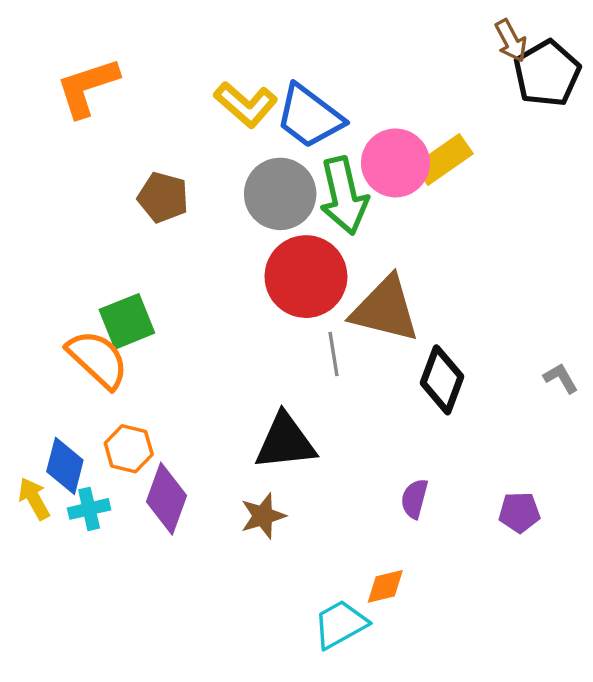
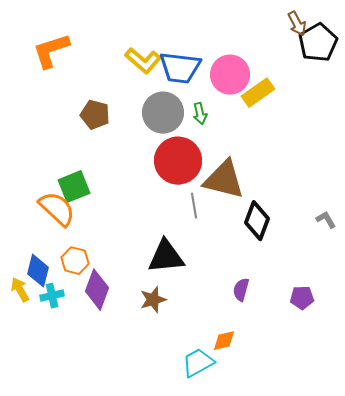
blue trapezoid: (309, 116) -> (180, 68), turned -30
pink circle: (395, 163) -> (230, 75), moved
green arrow: (344, 196) -> (200, 114), size x0.5

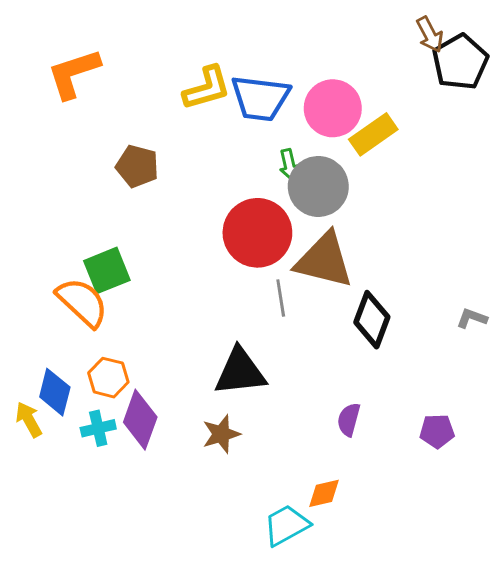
yellow L-shape: (143, 61) -> (207, 88), turned -57
gray circle: (163, 113) -> (318, 186), moved
gray L-shape: (326, 220) -> (472, 318), turned -40
cyan cross: (52, 296) -> (98, 428), moved

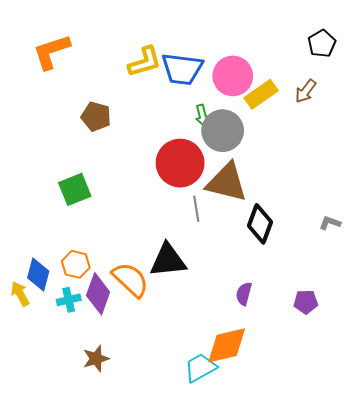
brown arrow: (430, 34) -> (306, 91), moved, turned 65
black pentagon: (460, 62) -> (322, 44), size x0.7
orange semicircle: (82, 302) -> (130, 280), moved
brown star: (221, 434) -> (96, 359), moved
orange diamond: (324, 493) -> (227, 345), size x1.8

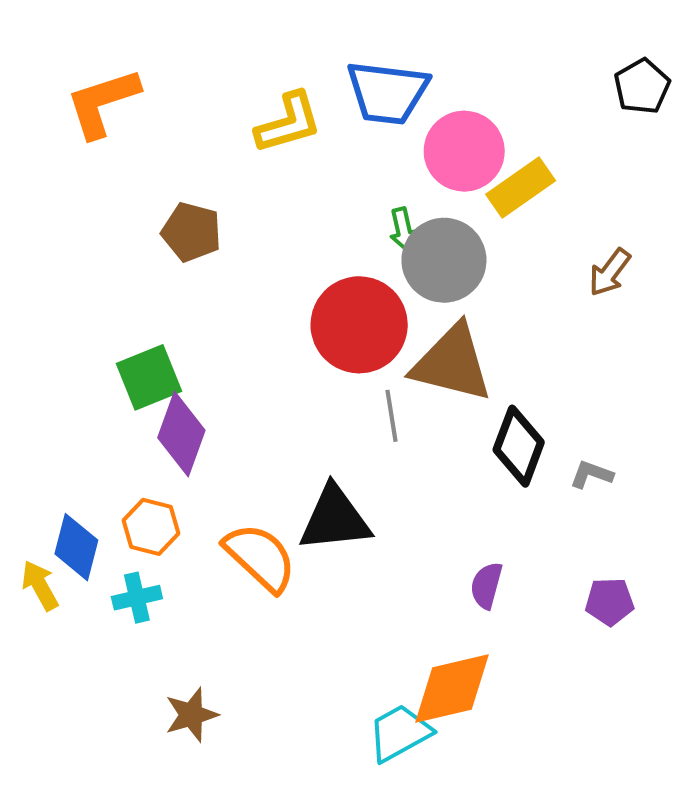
blue trapezoid: (182, 69) -> (387, 93), moved
brown arrow: (306, 91) -> (610, 272), moved
gray L-shape: (330, 223) -> (591, 474), moved
purple diamond: (98, 294) -> (181, 434), moved

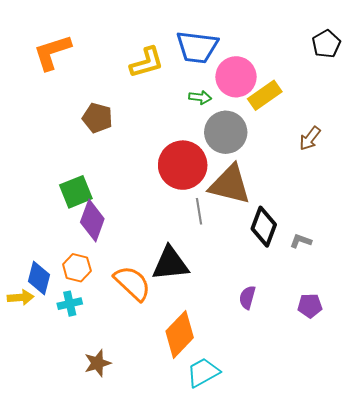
green arrow: (404, 230) -> (200, 97), moved, turned -70
yellow arrow: (40, 585) -> (21, 297), turned 115
orange diamond: (452, 688) -> (180, 334), moved, turned -33

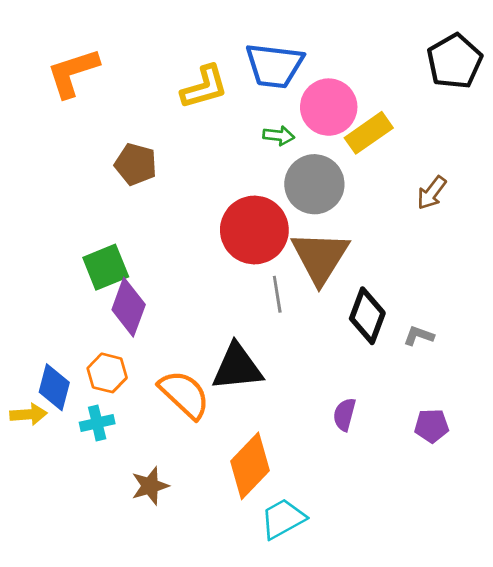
black pentagon: (326, 44) -> (454, 61), size x1.4
brown triangle: (230, 185) -> (320, 257), turned 48
brown star: (97, 363) -> (150, 486), moved

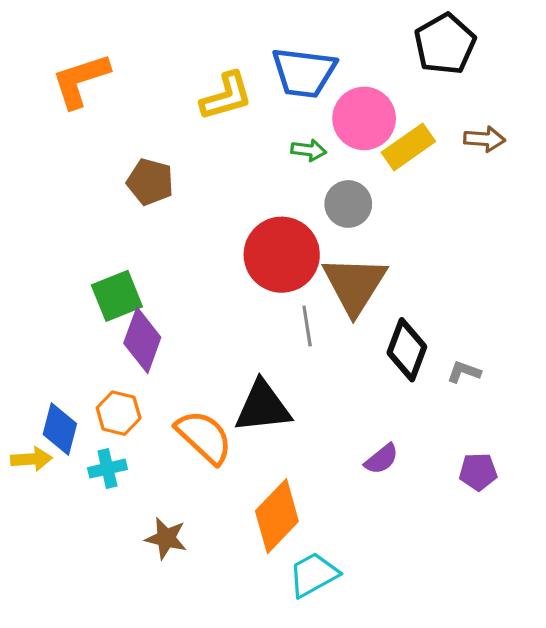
black pentagon: (454, 61) -> (445, 44), moved
gray circle: (314, 184) -> (348, 204), size x0.7
brown arrow: (432, 193) -> (484, 139), moved, turned -123
purple semicircle: (344, 414) -> (382, 459), turned -144
brown star: (150, 486) -> (166, 538), turned 30

